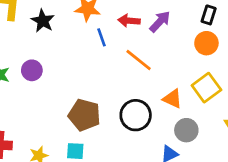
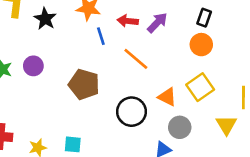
brown pentagon: (84, 115) -> (84, 84), moved

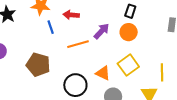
purple arrow: (157, 23) -> (102, 31), moved
orange line: (136, 59) -> (78, 44), turned -55

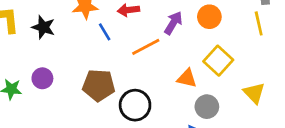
yellow line: (162, 72) -> (259, 23), moved
black circle: (75, 85) -> (135, 105), moved

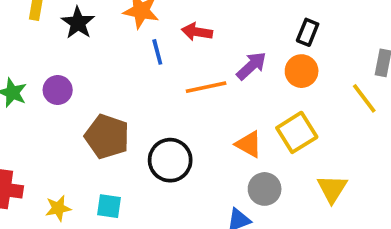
yellow line: (259, 23) -> (364, 98), turned -40
brown pentagon: (99, 85) -> (107, 137), moved

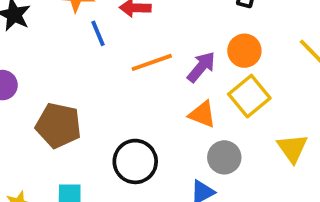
purple arrow: (251, 66) -> (201, 67), moved
orange circle: (302, 71) -> (244, 51), moved
black circle: (170, 160) -> (135, 161), moved

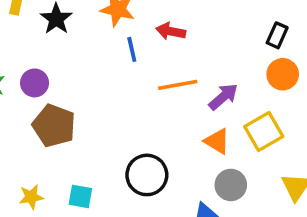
orange circle: (244, 51) -> (283, 74), moved
brown pentagon: (58, 125) -> (54, 126), moved

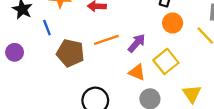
blue line: (132, 49) -> (47, 28), moved
brown pentagon: (54, 126) -> (70, 53), moved

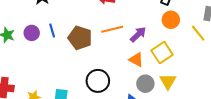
blue line: (47, 28) -> (52, 30), moved
yellow triangle: (192, 94) -> (168, 81), moved

